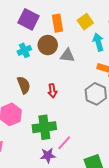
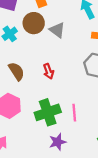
gray triangle: (67, 55) -> (57, 30), turned 42
pink line: (64, 143) -> (74, 113), moved, turned -35

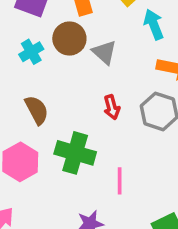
red arrow: (49, 71) -> (112, 107), moved
green cross: (48, 112) -> (75, 153), moved, turned 30

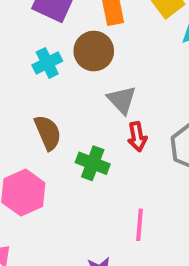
gray triangle: (104, 52) -> (122, 100), moved
green cross: (75, 153) -> (93, 163), moved, size x0.7

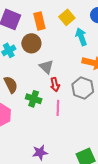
pink line: (139, 225) -> (58, 108), moved

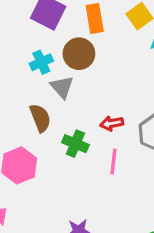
gray triangle: (46, 67) -> (62, 87), moved
red arrow: (55, 85) -> (112, 123), turned 88

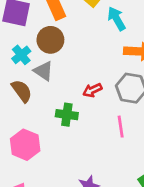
brown semicircle: (40, 118) -> (22, 91), moved
pink line: (114, 162) -> (121, 127), moved

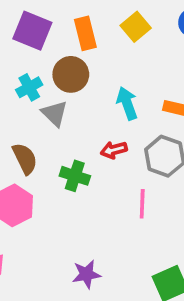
cyan arrow: (117, 19) -> (127, 103), moved
brown semicircle: (22, 91) -> (25, 159), moved

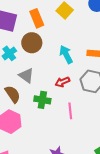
gray triangle: (55, 113) -> (26, 76), moved
pink line: (142, 204) -> (70, 111), moved

